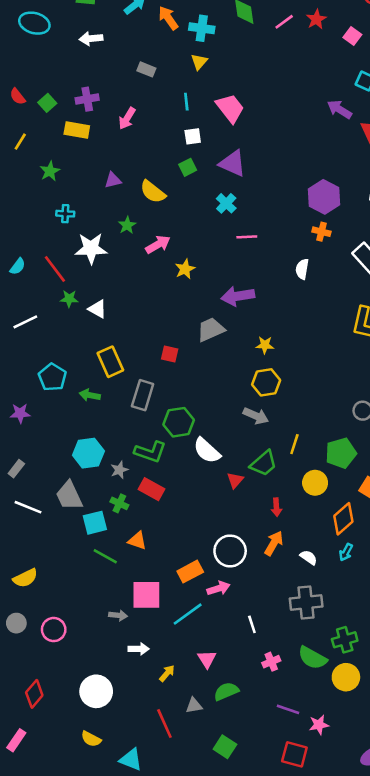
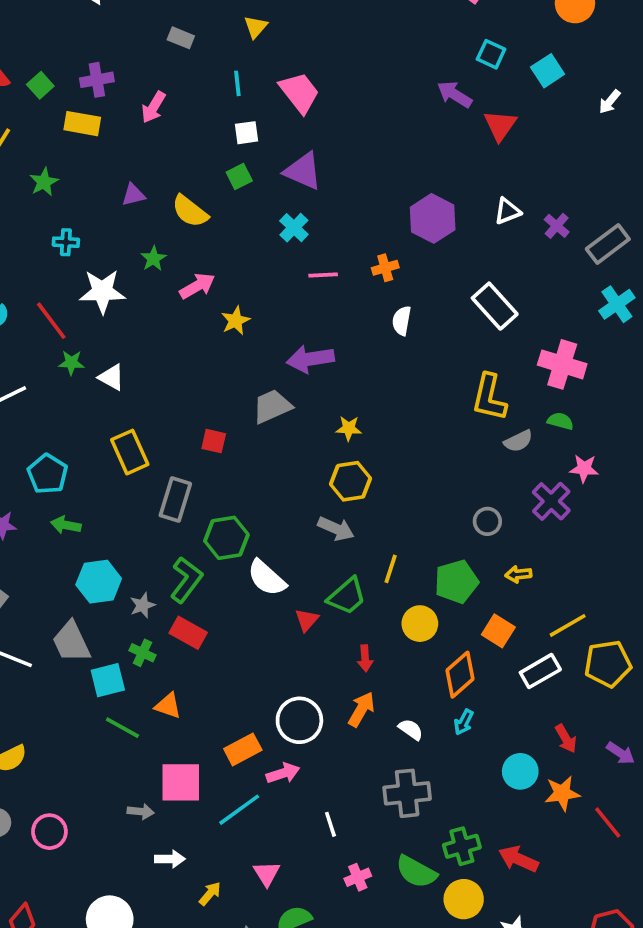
orange cross: (321, 232) -> (385, 268), moved, turned -30
green arrow: (90, 395) -> (66, 525), moved
green L-shape: (150, 452) -> (186, 580), turned -72

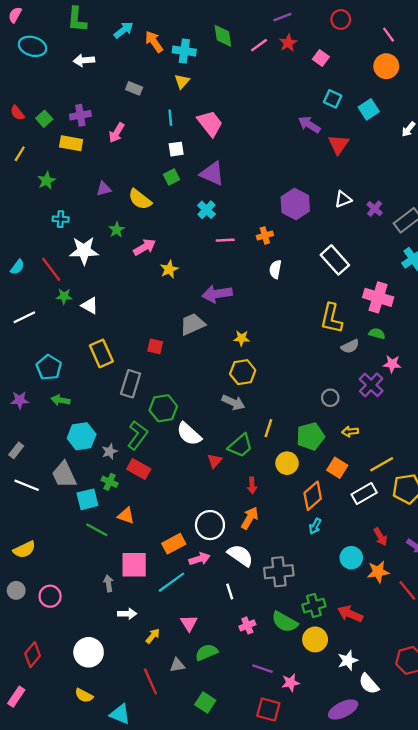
white semicircle: (411, 729) -> (240, 555), moved, size x1.6
gray arrow: (141, 812) -> (108, 583), turned -105

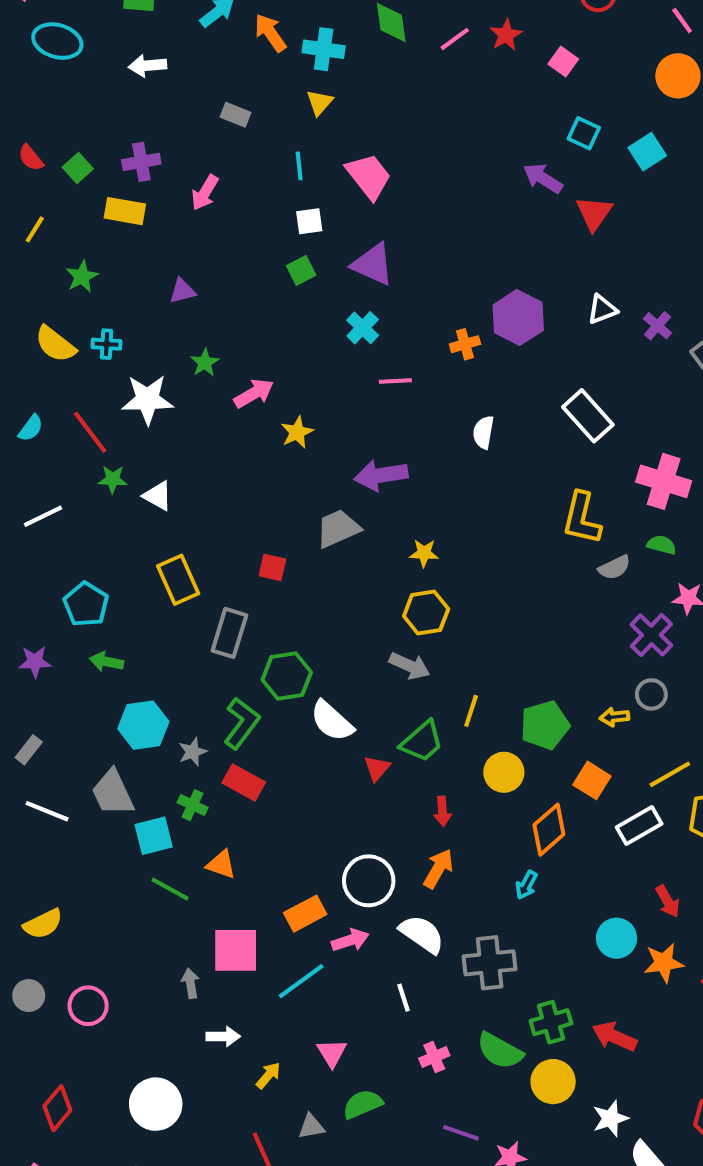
yellow semicircle: (140, 199) -> (55, 344), moved
orange cross: (265, 235) -> (465, 344), moved
gray circle: (330, 398) -> (651, 694), moved
cyan arrow: (315, 526) -> (526, 885), moved

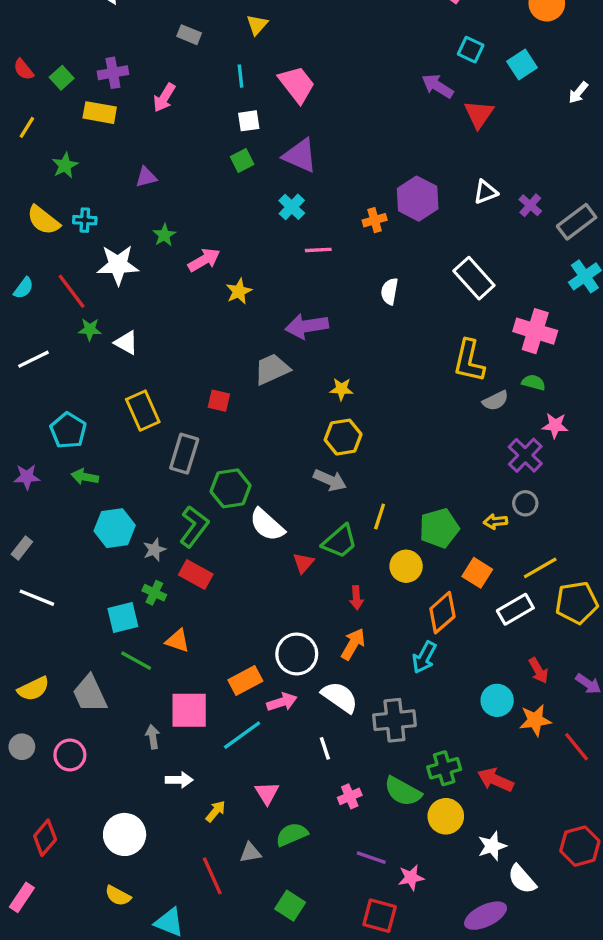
gray trapezoid: (113, 793) -> (90, 694), moved
cyan arrow: (526, 885) -> (424, 657), size x1.4

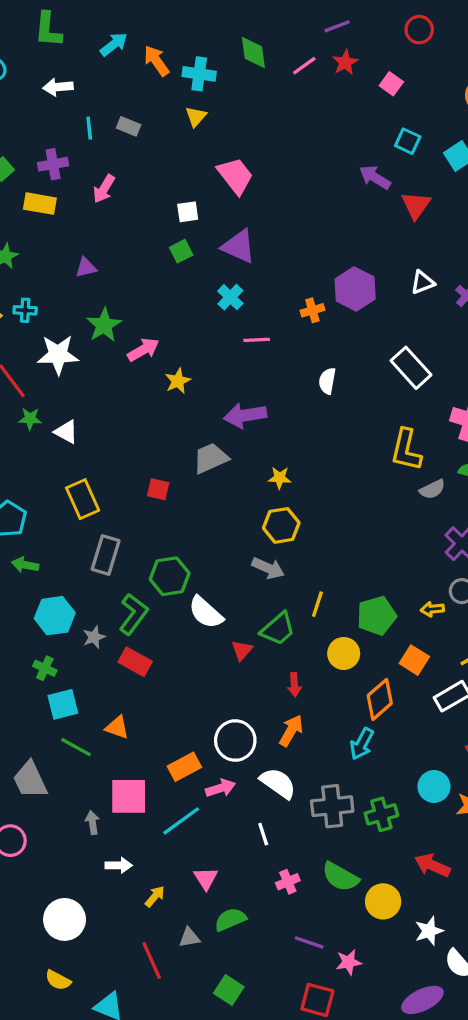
cyan line: (240, 76) -> (89, 128), moved
green star: (164, 235) -> (104, 325), size x1.5
gray rectangle: (184, 454) -> (106, 555), moved
green cross: (154, 593) -> (45, 668), moved
green cross: (444, 768) -> (381, 814), moved

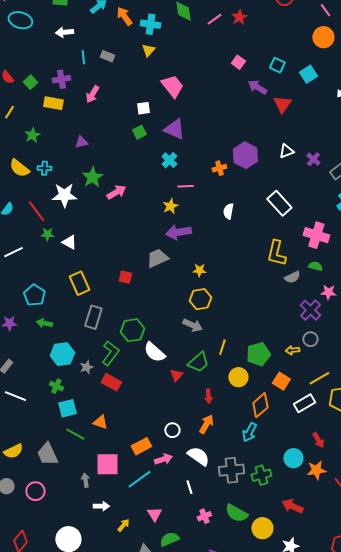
pink square: (391, 84) -> (238, 62), moved
yellow star: (178, 381) -> (170, 206), moved
white circle: (235, 740) -> (172, 430), size x0.6

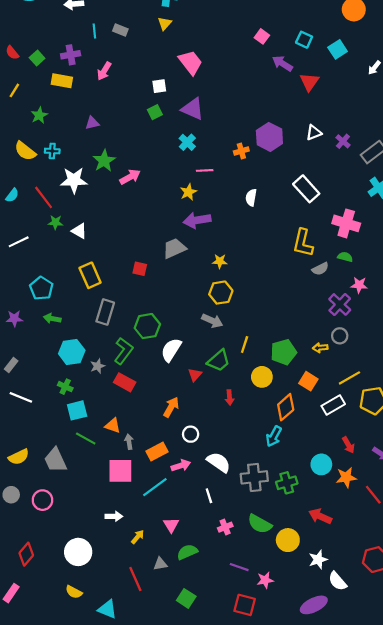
white semicircle: (154, 352) -> (171, 350), turned 80
orange arrow: (206, 424) -> (171, 407), moved
gray arrow: (85, 480) -> (129, 442), moved

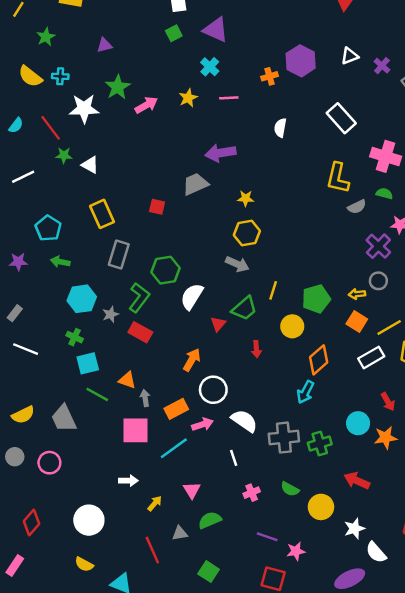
yellow star: (188, 192) -> (188, 98), moved
orange square: (308, 381) -> (357, 322), moved
white circle: (191, 434) -> (213, 390), size x1.5
green semicircle: (260, 524) -> (290, 489), size x0.7

